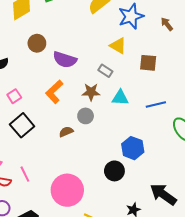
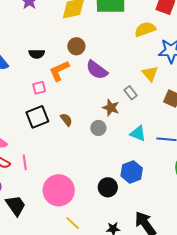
orange L-shape: (54, 92) -> (59, 71), moved
cyan triangle: (120, 98) -> (138, 133), moved
brown semicircle: (66, 132) -> (66, 120), moved, turned 56

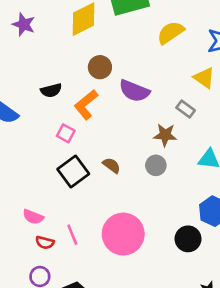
yellow semicircle: (145, 29) -> (171, 33), moved
pink square: (39, 88) -> (66, 133), turned -32
pink circle: (59, 190) -> (123, 234), moved

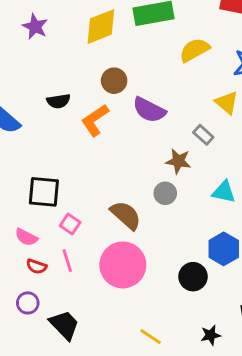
pink square: (66, 133) -> (70, 224), moved
brown semicircle: (112, 165) -> (126, 215), moved, size x1.6
black square: (73, 172) -> (44, 192), moved, turned 36

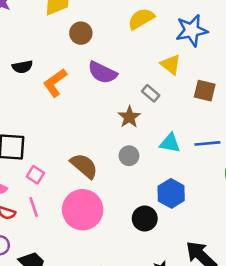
brown circle: (114, 81) -> (81, 33), moved
brown star: (178, 161) -> (129, 117), turned 30
gray circle: (165, 193) -> (129, 156), moved

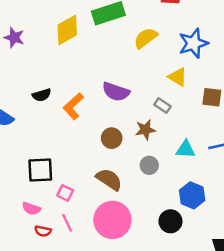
brown circle: (81, 33) -> (112, 138), moved
brown star: (129, 117) -> (145, 130), turned 30

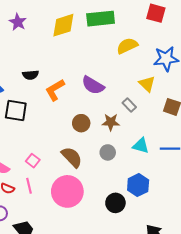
black square: (40, 170) -> (16, 111), moved

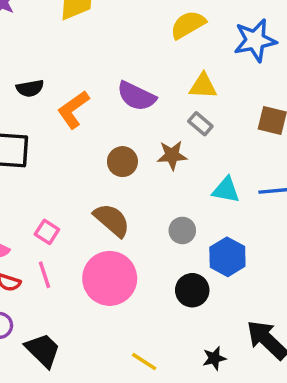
yellow triangle: (147, 84) -> (203, 86), moved, turned -36
gray circle: (108, 152) -> (182, 230), moved

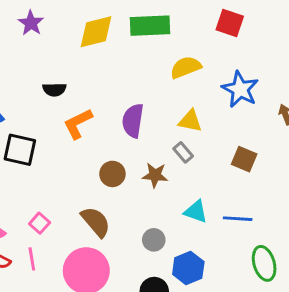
blue star: (255, 40) -> (240, 89), turned 30
black semicircle: (30, 88) -> (54, 90), moved
purple semicircle: (136, 96) -> (133, 121), turned 64

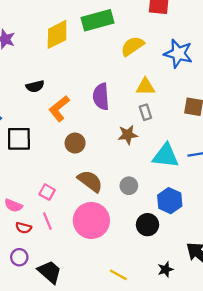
gray rectangle: (183, 152) -> (145, 112), turned 35
brown circle: (112, 174) -> (75, 143), moved
cyan triangle: (196, 212) -> (166, 156), size x1.4
gray circle: (154, 240) -> (129, 186), moved

